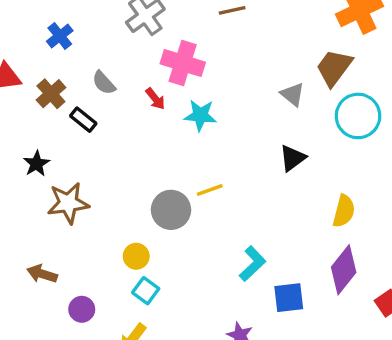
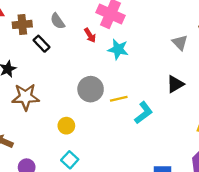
brown cross: (51, 94) -> (22, 24), turned 30
gray circle: (171, 210) -> (91, 89), moved
yellow circle: (136, 256) -> (66, 126), moved
cyan L-shape: (252, 264) -> (144, 113), moved

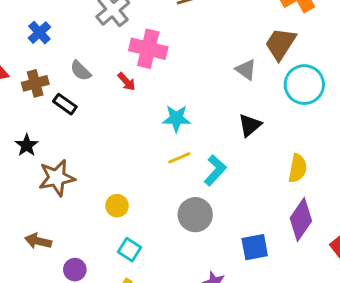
cyan star: (118, 49) -> (176, 118), moved
gray circle: (91, 89) -> (195, 215), moved

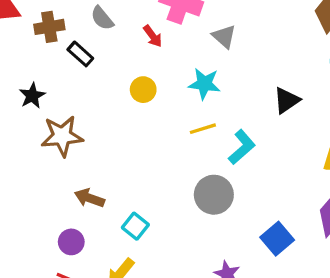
gray triangle: (246, 70) -> (224, 37), moved
yellow circle: (117, 206) -> (143, 90), moved
brown arrow: (38, 241) -> (89, 198), moved
blue square: (255, 247) -> (277, 239), turned -36

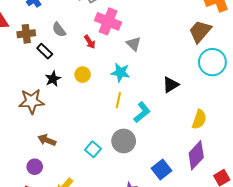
black star: (32, 96) -> (53, 79), moved
yellow line: (203, 129) -> (118, 100), turned -63
cyan square: (135, 226) -> (93, 149), moved

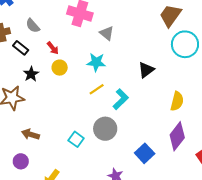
red arrow: (90, 42) -> (53, 48), moved
yellow line: (118, 100) -> (97, 89), turned 49

